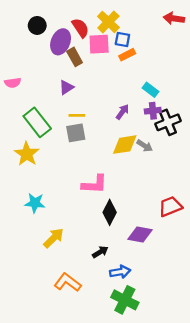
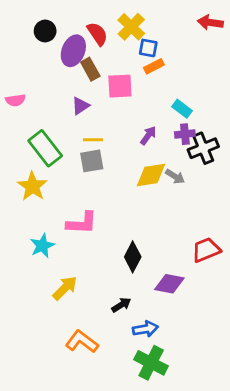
pink square: (99, 44) -> (120, 86), moved
pink L-shape: (94, 184) -> (82, 223), moved
cyan star: (35, 203) -> (42, 246), turned -30

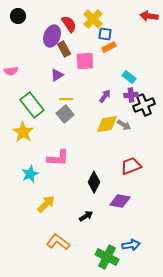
black circle: (45, 31) -> (18, 16), moved
gray square: (92, 161) -> (65, 114), turned -30
red trapezoid: (206, 250) -> (131, 166), moved
blue arrow: (145, 329) -> (131, 245), moved

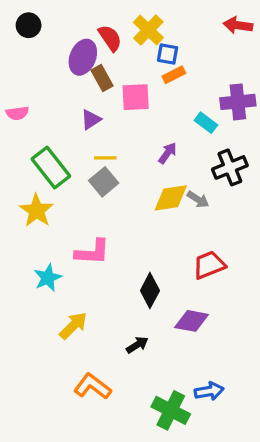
purple cross: (131, 95) -> (238, 102), moved, size x1.5

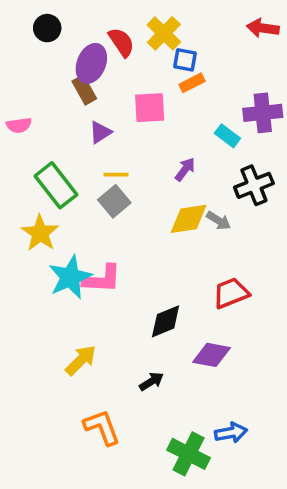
black circle: (29, 25) -> (47, 28), moved
brown rectangle: (102, 78) -> (84, 90), moved
cyan star: (48, 278) -> (70, 277), moved, size x1.4
black diamond: (150, 291) -> (166, 321), turned 40
orange L-shape: (92, 386) -> (102, 427), turned 33

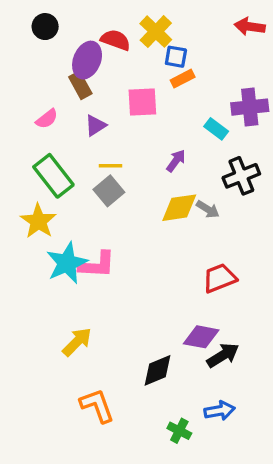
red semicircle: (121, 42) -> (116, 40), turned -36
pink semicircle: (19, 125) -> (47, 119), moved, turned -30
black diamond: (166, 321) -> (157, 370), moved
black arrow: (151, 381) -> (223, 355), moved, size x1.4
green cross: (189, 454) -> (179, 431), size x0.6

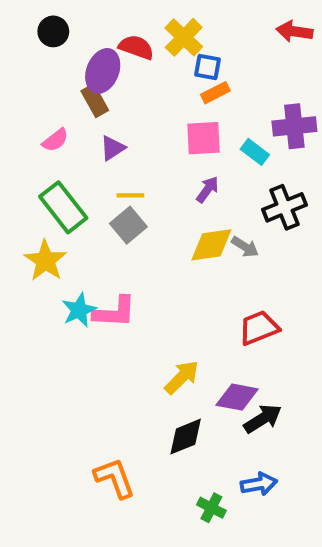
pink square: (142, 102) -> (203, 138), moved
cyan star: (67, 263) -> (79, 310), size x0.7
yellow arrow: (77, 342) -> (182, 377), moved

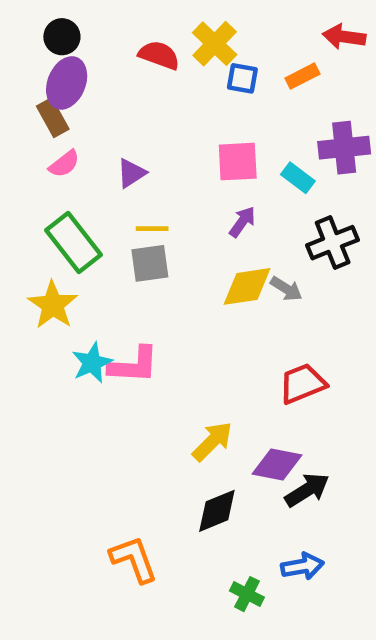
purple ellipse: (103, 71) -> (67, 83), moved
orange rectangle: (215, 93) -> (302, 76), moved
brown rectangle: (95, 101) -> (53, 118), moved
gray square: (128, 225) -> (150, 263), turned 32

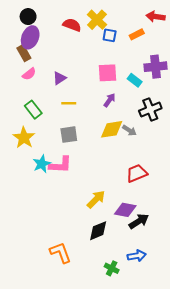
green rectangle: (74, 243) -> (33, 110), size x0.7
gray square: (150, 263) -> (69, 135), moved

